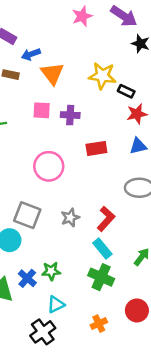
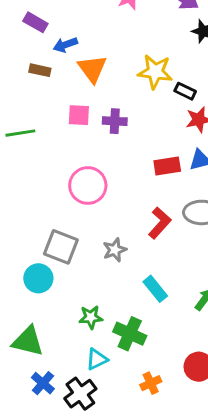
red rectangle: (96, 148) -> (167, 166), moved
red L-shape: (106, 219) -> (160, 223), moved
green cross: (101, 277) -> (130, 334), moved
blue cross: (27, 278) -> (43, 383), moved

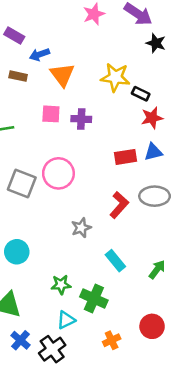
gray square: (61, 247) -> (22, 183), moved

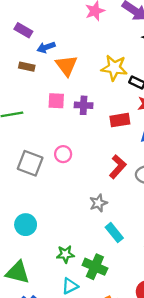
red rectangle: (125, 157) -> (120, 120), moved
pink circle: (58, 173) -> (63, 154), size x0.6
red L-shape: (119, 205) -> (118, 167), moved
gray star: (81, 228) -> (98, 203), moved

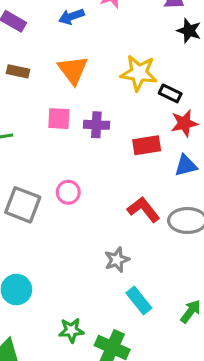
blue arrow: (46, 47) -> (71, 17), moved
red L-shape: (118, 167) -> (144, 210), turned -80

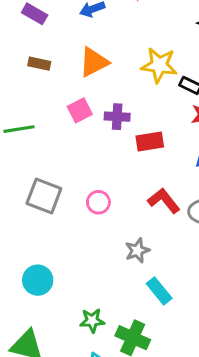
orange triangle: (73, 70) -> (94, 62), turned 40
pink square: (59, 119) -> (80, 110), turned -30
red rectangle: (147, 145) -> (150, 142), moved
pink circle: (68, 192) -> (98, 202), moved

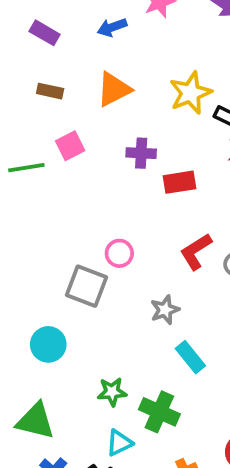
yellow star: (159, 65) -> (190, 93), turned -30
pink square: (80, 110) -> (70, 146), moved
gray square: (44, 196) -> (87, 286), moved
red L-shape: (164, 201) -> (196, 251), turned -84

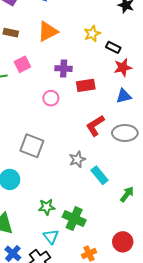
yellow star: (190, 93) -> (92, 34), size x0.7
pink circle: (119, 253) -> (51, 98), moved
cyan rectangle: (190, 357) -> (99, 175), moved
cyan triangle: (119, 443) -> (51, 237), turned -42

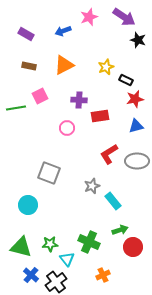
green arrow: (127, 194) -> (120, 230), moved, turned 35
green star: (47, 207) -> (50, 244), moved
red circle: (123, 242) -> (133, 247), moved

